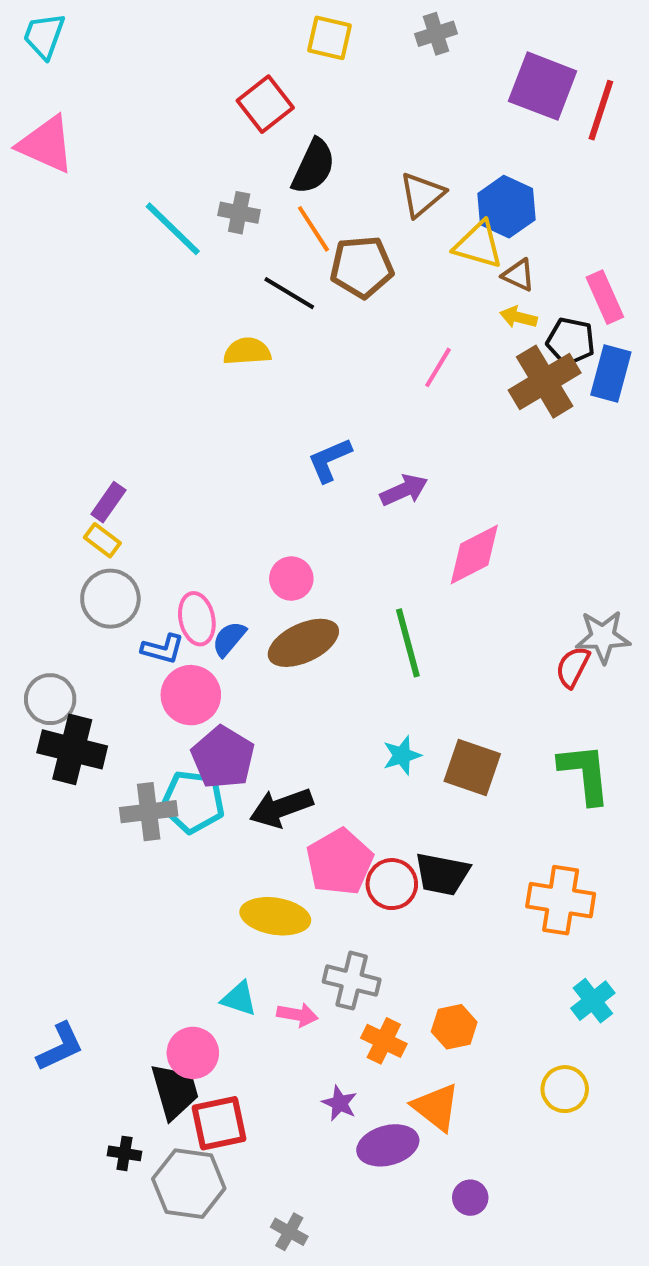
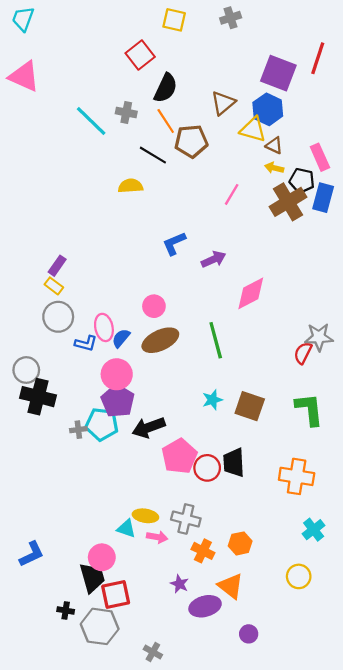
purple square: (543, 86) -> (278, 73), moved
pink circle: (191, 695) -> (117, 374), moved
gray cross: (149, 812) -> (78, 430), size x0.6
black trapezoid: (442, 874) -> (234, 463), turned 76
yellow ellipse: (275, 916) -> (145, 516), moved, size x0.7

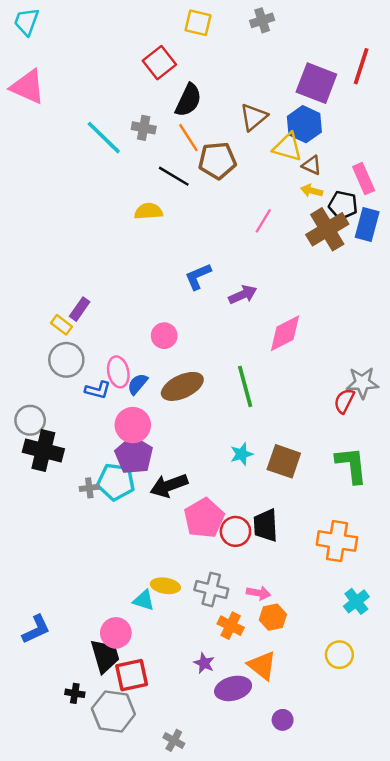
purple rectangle: (57, 266) -> (80, 309), moved
pink circle: (154, 306) -> (164, 336), moved
pink arrow: (157, 537) -> (258, 593), moved

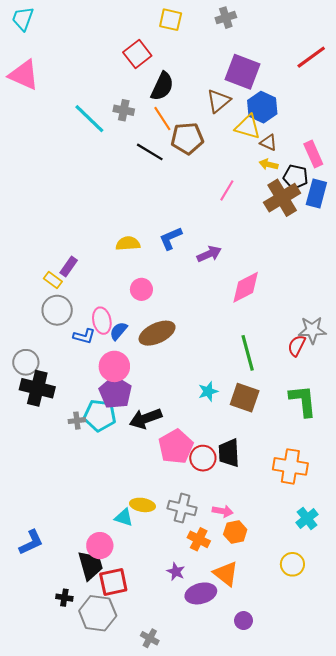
red line: (361, 66) -> (311, 57), turned 36
purple square: (316, 83) -> (242, 72), moved
yellow semicircle: (148, 211) -> (128, 244), moved
green line: (245, 386) -> (248, 353), moved

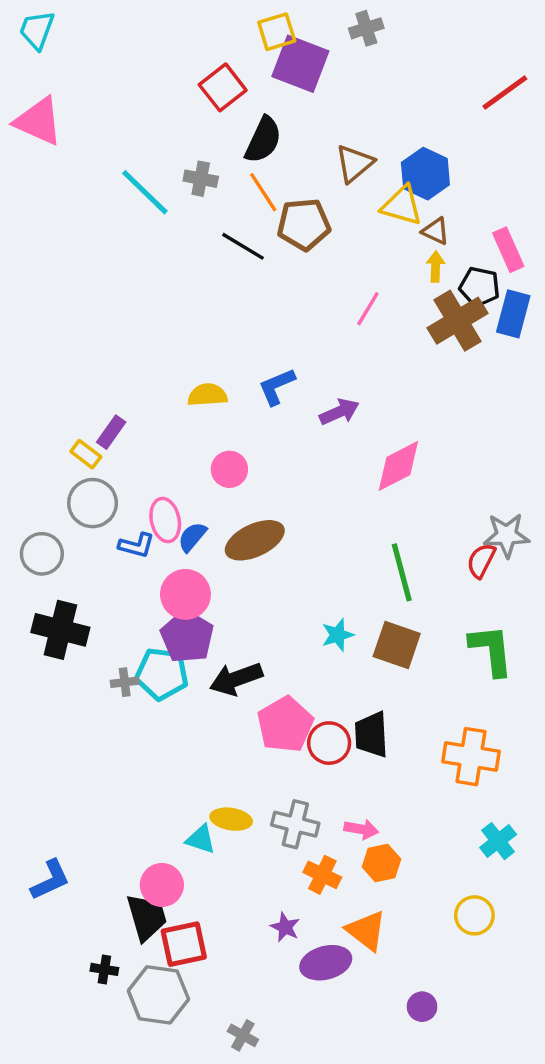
yellow square: (171, 20) -> (277, 32), turned -30
purple square: (242, 72) -> (300, 64), moved
yellow arrow: (268, 164) -> (436, 267), turned 78
gray circle: (26, 362) -> (42, 554), moved
purple circle: (244, 621) -> (422, 1007), moved

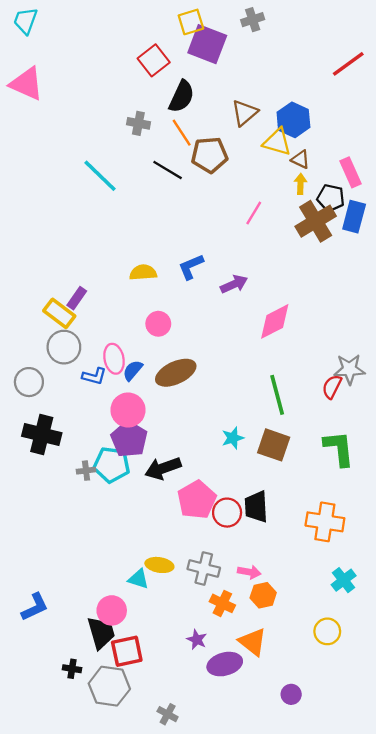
cyan line: (145, 192) -> (100, 176), moved
yellow rectangle: (86, 454) -> (59, 313), size x1.5

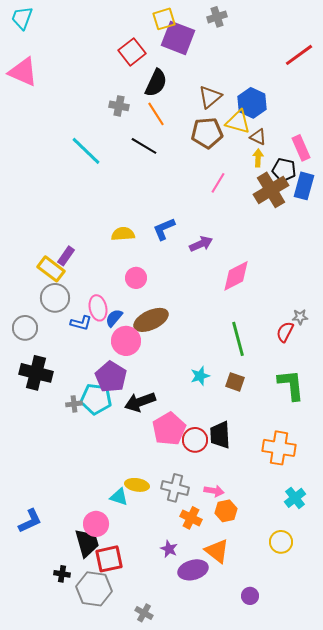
brown pentagon: (210, 155) -> (207, 133), moved
gray star: (349, 369) -> (300, 317), size x0.6
pink circle: (128, 410) -> (126, 341), moved
brown square: (274, 445) -> (235, 382), size x0.7

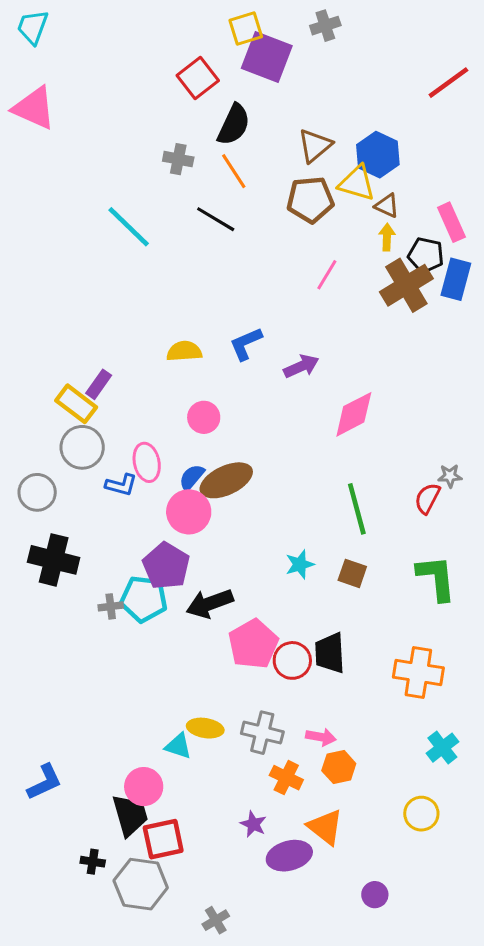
blue semicircle: (114, 318) -> (192, 477), moved
gray cross: (144, 613) -> (216, 920), turned 30

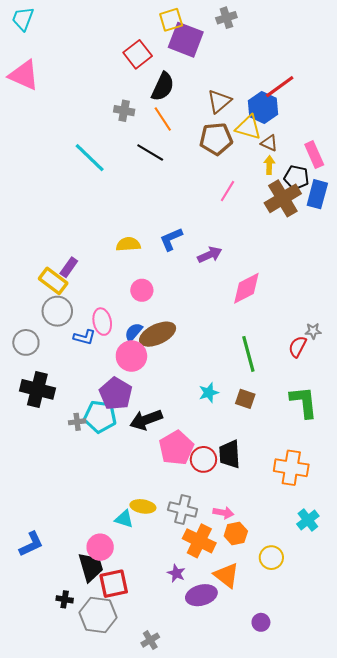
red line: (448, 83) -> (280, 87), moved
orange cross: (286, 778) -> (199, 541), size x1.4
yellow circle: (421, 814) -> (271, 558), moved

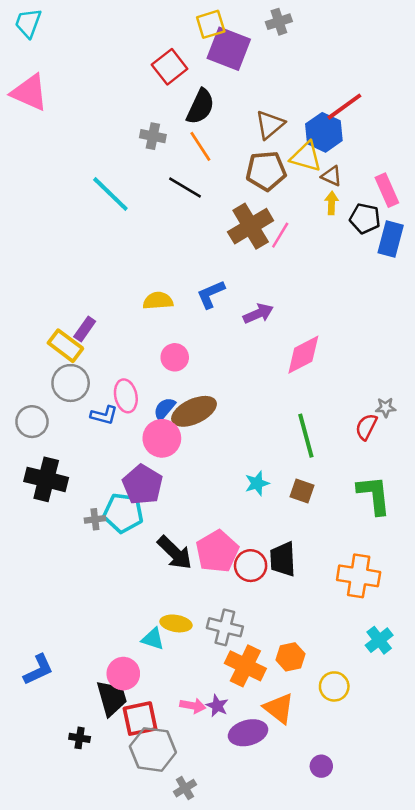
brown cross: (283, 198) -> (251, 226), moved
black arrow: (146, 420) -> (175, 553), moved, turned -116
pink arrow: (223, 513) -> (193, 706), moved
gray hexagon: (98, 615) -> (153, 749), moved

